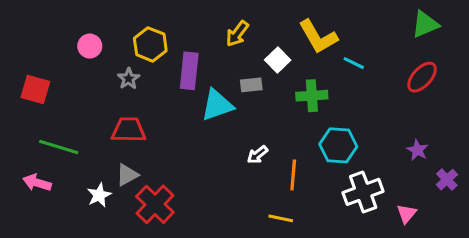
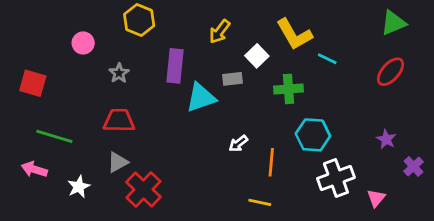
yellow hexagon: (150, 44) -> (139, 20), moved
white star: (99, 195) -> (79, 187), moved

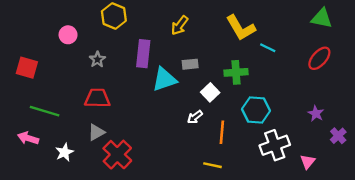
green triangle: (393, 23) -> (322, 18), turned 35
white square: (257, 56) -> (210, 92), moved

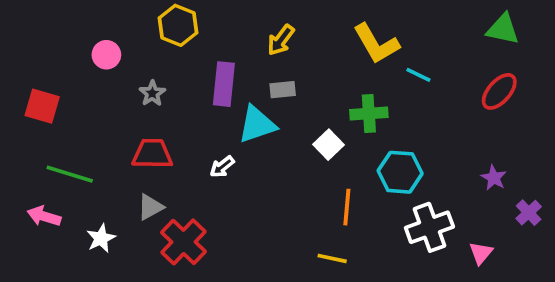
gray rectangle: (190, 64) -> (283, 90), moved
white arrow: (195, 117) -> (222, 167), moved

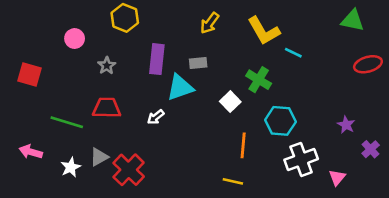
yellow arrow: (281, 40) -> (210, 23), moved
red ellipse: (499, 91) -> (368, 64), moved, turned 32
green cross: (369, 113) -> (259, 80), turned 35
green line: (70, 174) -> (67, 122), moved
gray triangle: (150, 207) -> (99, 157), moved

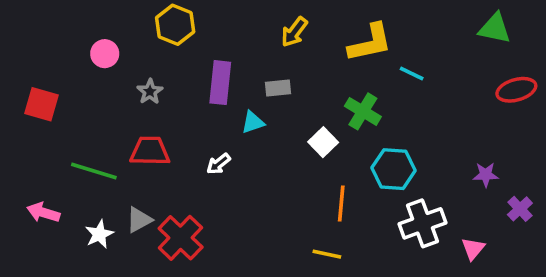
yellow L-shape: (264, 31) -> (370, 43), turned -72
cyan triangle: (180, 87) -> (253, 122), size x0.6
purple star: (346, 125) -> (486, 175), turned -30

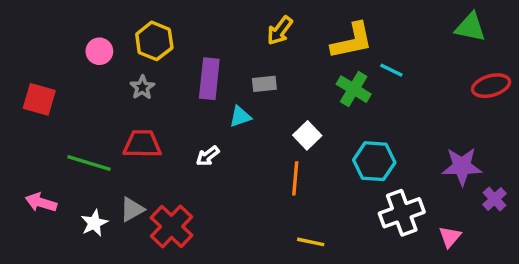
yellow hexagon: (175, 25) -> (154, 41), moved
green cross: (363, 111) -> (354, 89), moved
purple star: (486, 175) -> (462, 166), size x1.6
orange line: (341, 203) -> (295, 178), moved

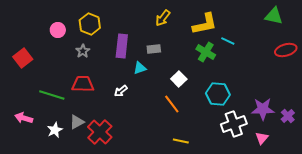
red square: (39, 99) -> (23, 58), turned 36
purple star: (462, 166) -> (263, 109), moved
orange line: (295, 178) -> (172, 104), turned -42

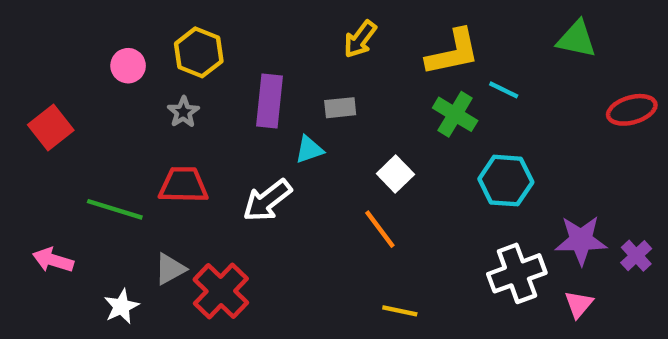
green triangle: (274, 16) -> (577, 39), moved
white arrow: (121, 91) -> (267, 200), size x1.6
cyan hexagon: (218, 94) -> (506, 181), moved
white star: (55, 130) -> (121, 306), moved

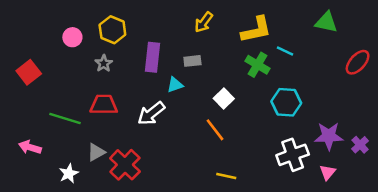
red ellipse: (632, 110) -> (358, 62), turned -32

